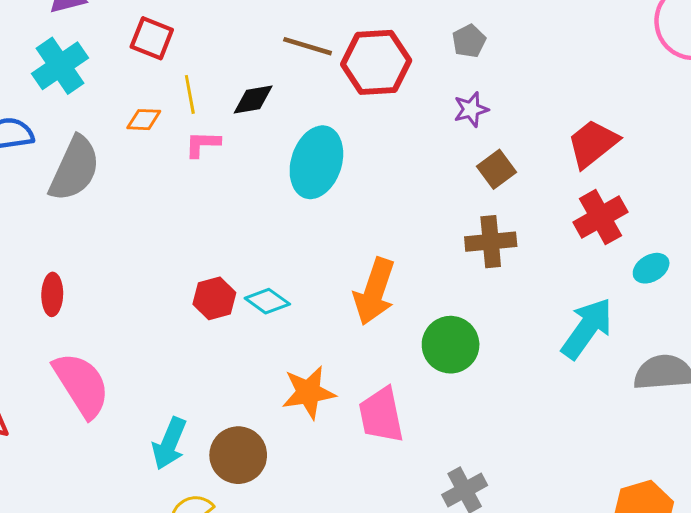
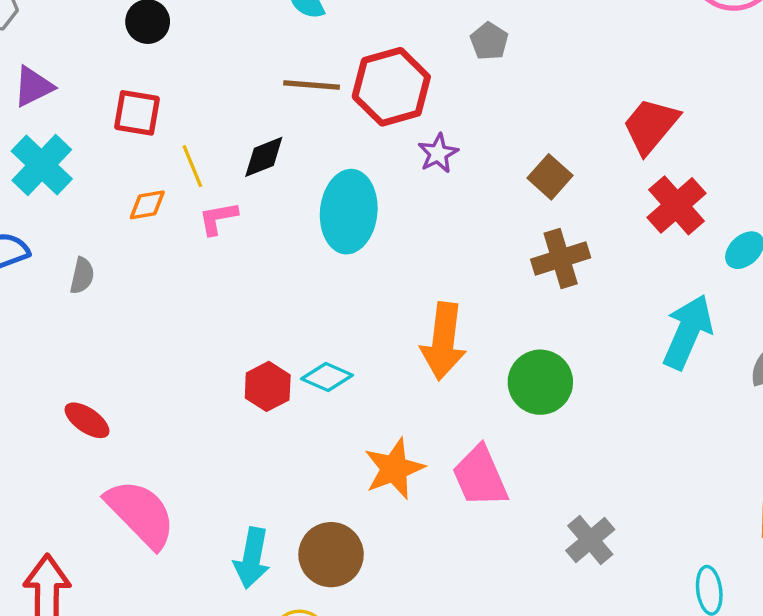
purple star: (471, 109) -> (438, 153), moved
gray semicircle: (75, 169) -> (82, 276), size x0.5
red ellipse: (52, 294) -> (87, 420), turned -45

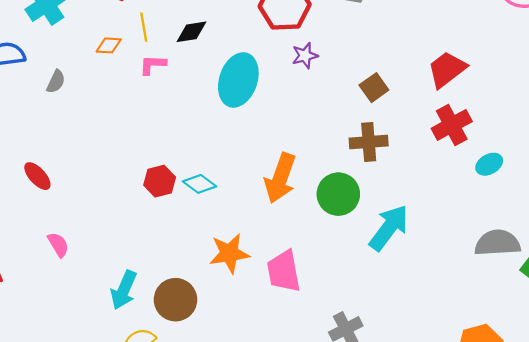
cyan arrow: (688, 332) -> (389, 228), moved
green circle: (540, 382) -> (338, 194), moved
pink semicircle: (141, 514) -> (58, 245), size x0.5

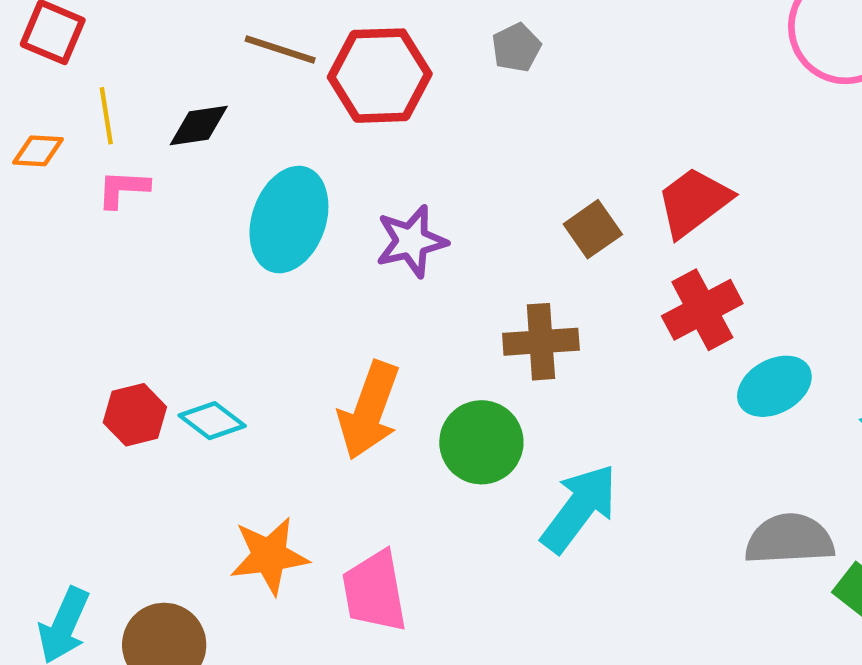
purple star: (305, 56) -> (411, 241), moved, size x1.4
brown square: (374, 88) -> (593, 229), moved
cyan ellipse: (489, 164) -> (774, 386), size x1.4

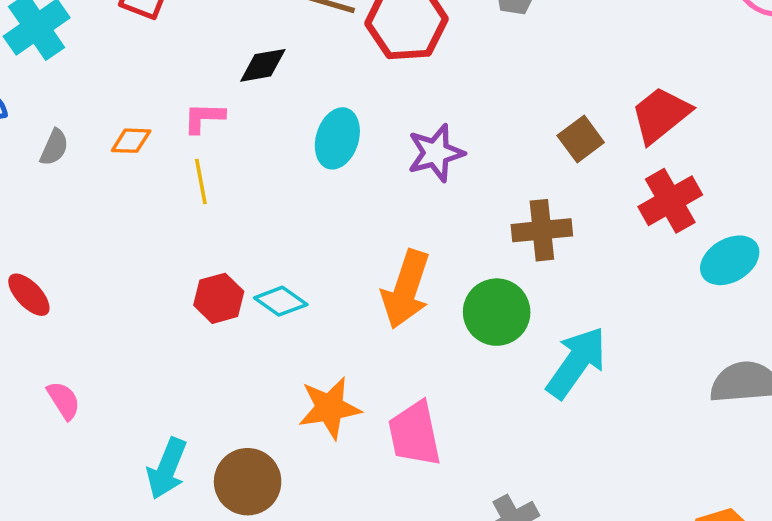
yellow line: (106, 116) -> (201, 181), moved
orange diamond: (38, 151) -> (131, 141), moved
cyan ellipse: (289, 220) -> (337, 138), size x0.7

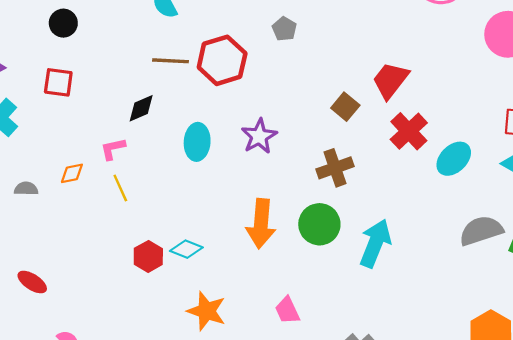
gray semicircle: (54, 147) -> (26, 189), turned -100
orange star: (330, 408) -> (207, 311), moved, turned -30
pink trapezoid: (415, 434) -> (287, 310), size x0.7

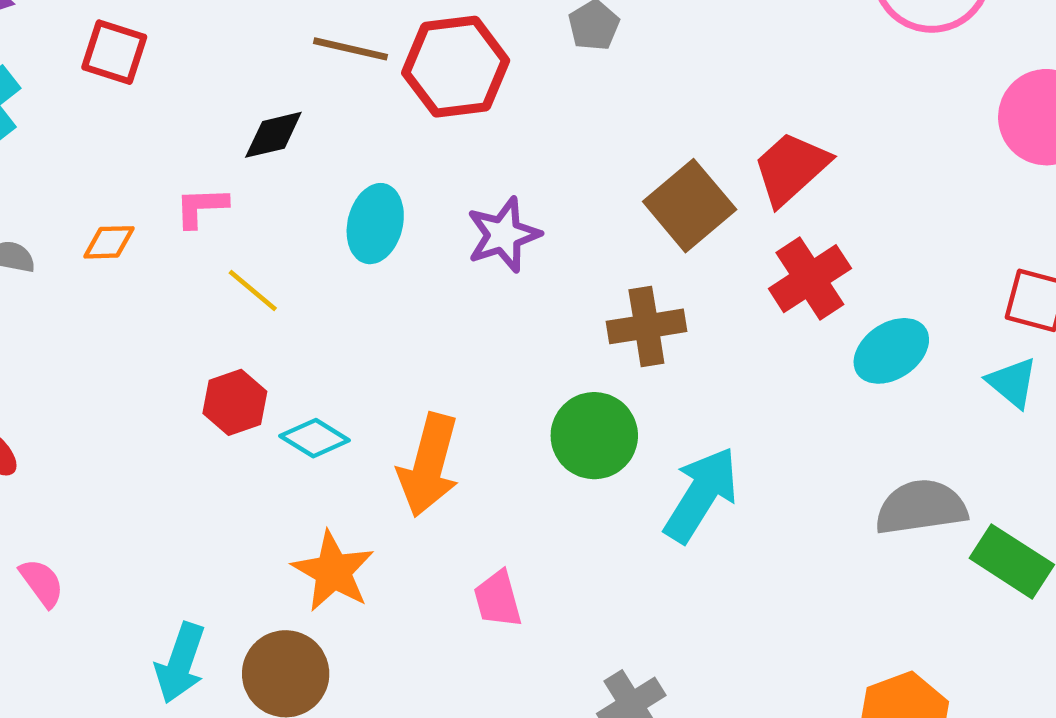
brown square: (345, 107) -> (690, 206), size x1.5
yellow line: (120, 188) -> (253, 290), moved, turned -36
orange arrow: (261, 224) -> (429, 465), moved
red hexagon: (148, 256) -> (235, 402), moved

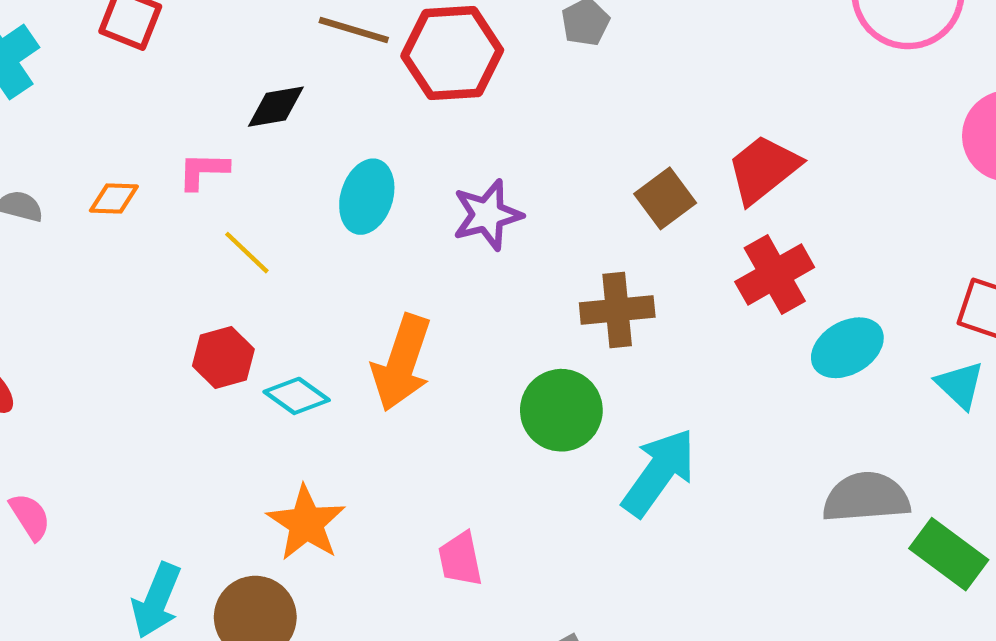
brown square: (690, 206) -> (665, 198), size x0.7
orange arrow: (429, 465) -> (402, 363), moved

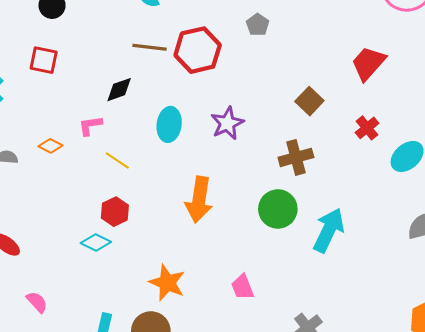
red trapezoid: (763, 169) -> (368, 63), moved
orange diamond: (114, 199) -> (51, 146), turned 35
red cross: (775, 274) -> (367, 128), size x0.7
cyan diamond: (297, 396) -> (96, 243), moved

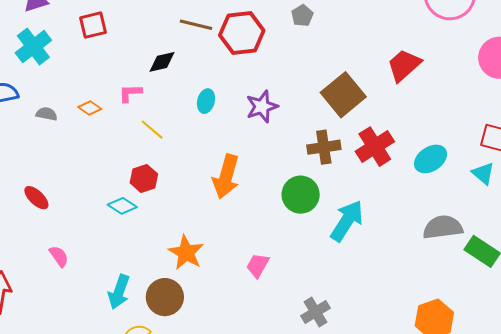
red square: (44, 60) -> (93, 25), turned -32
brown square: (309, 101) -> (343, 95), size x1.6
cyan ellipse: (169, 124) -> (206, 101), size x0.7
red cross: (367, 128) -> (375, 147), moved, size x1.6
pink trapezoid: (242, 287) -> (258, 265), turned 44

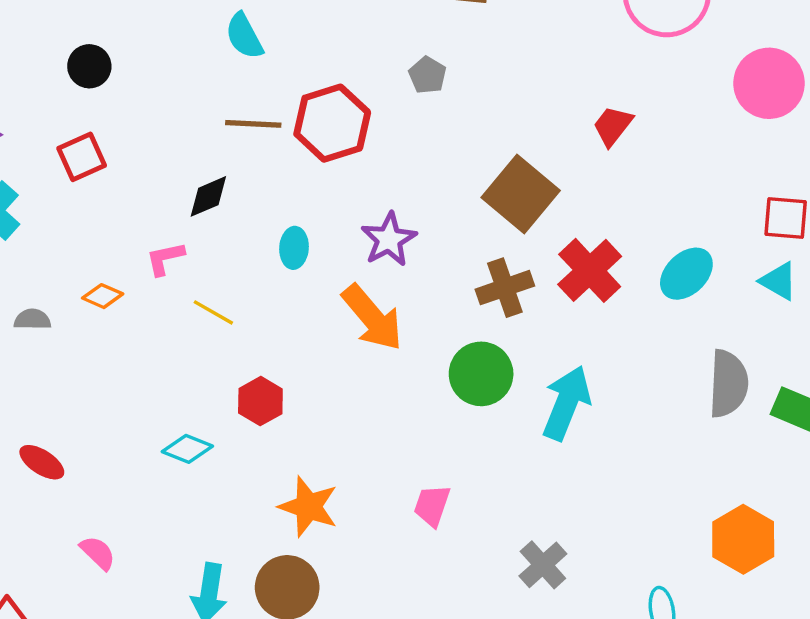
red trapezoid: (404, 65) -> (613, 126), size x0.7
orange arrow: (226, 177) -> (372, 318), moved, turned -45
red hexagon: (144, 178) -> (260, 401), moved
gray semicircle: (443, 227) -> (728, 384), turned 111

